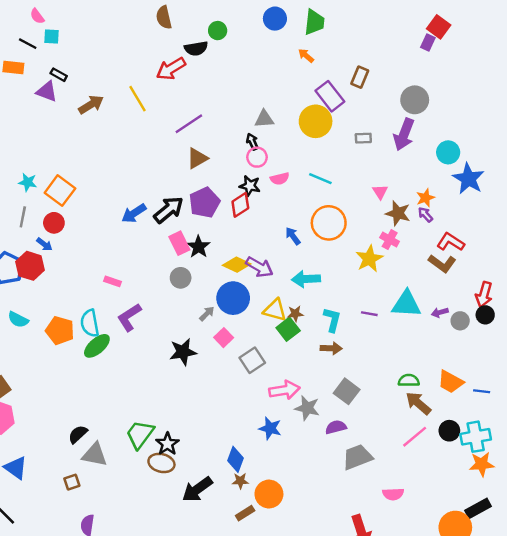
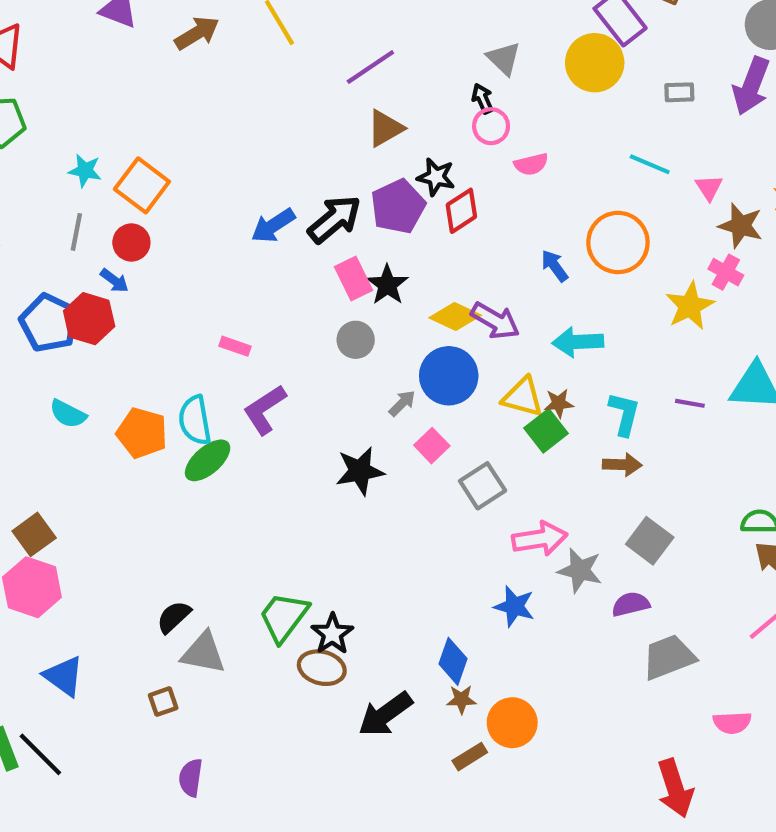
gray triangle: (264, 119) -> (504, 58), turned 48
cyan line: (320, 179) -> (650, 164), moved
black star: (250, 186) -> (436, 177), moved

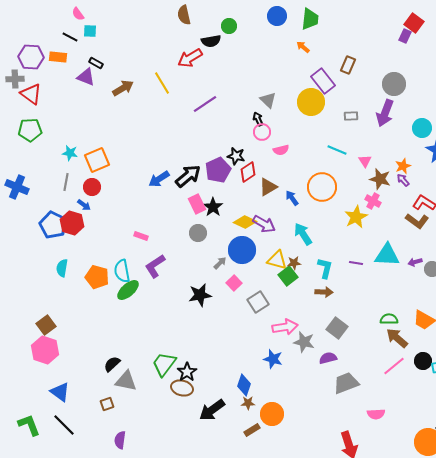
brown triangle: (385, 128) -> (268, 187), moved
orange square: (142, 185) -> (97, 160), turned 30
cyan arrow: (578, 342) -> (303, 234), turned 60
cyan semicircle: (68, 414) -> (62, 268), turned 72
black line: (40, 754) -> (64, 425), moved

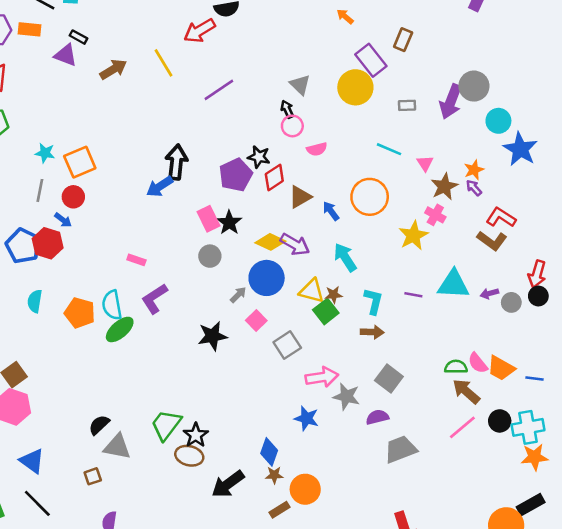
gray circle: (394, 84) -> (474, 86), moved
black arrow: (188, 176) -> (176, 162), moved, turned -44
brown star: (380, 179) -> (444, 187), turned 30
pink semicircle: (376, 414) -> (478, 363), moved, turned 54

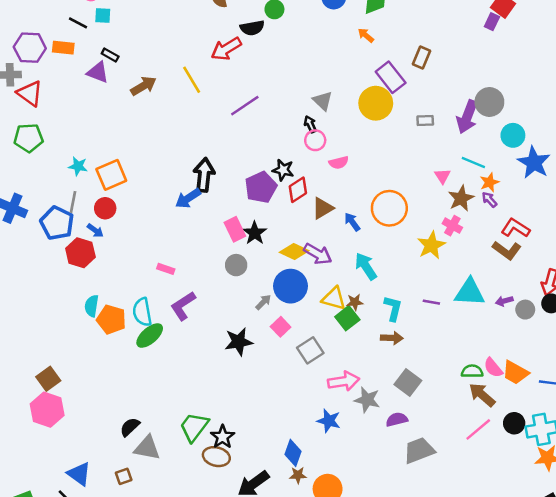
cyan line: (389, 149) -> (473, 163), moved
blue pentagon: (23, 246) -> (57, 223), moved
cyan semicircle: (35, 301) -> (92, 306), moved
blue triangle: (32, 461) -> (79, 474), moved

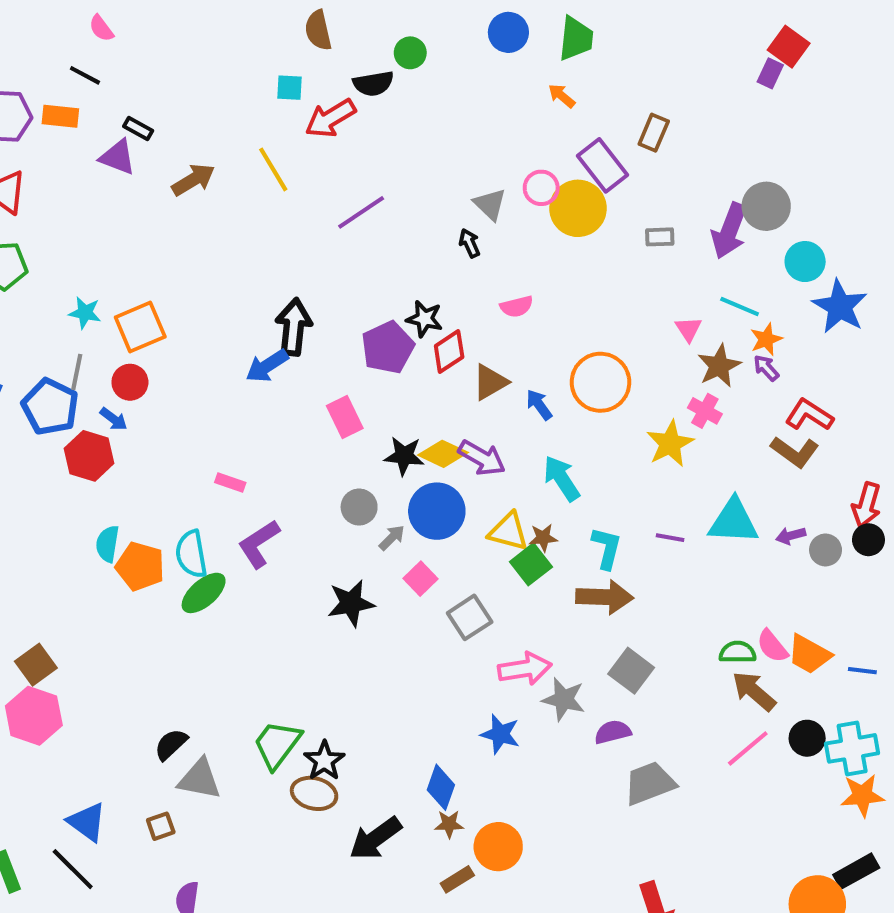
cyan square: (103, 15) -> (290, 88), moved
pink circle: (315, 140) -> (541, 188), moved
black star: (255, 233) -> (404, 456), moved, turned -30
gray circle: (236, 265) -> (359, 507), moved
brown arrow: (392, 338) -> (605, 597), size x1.5

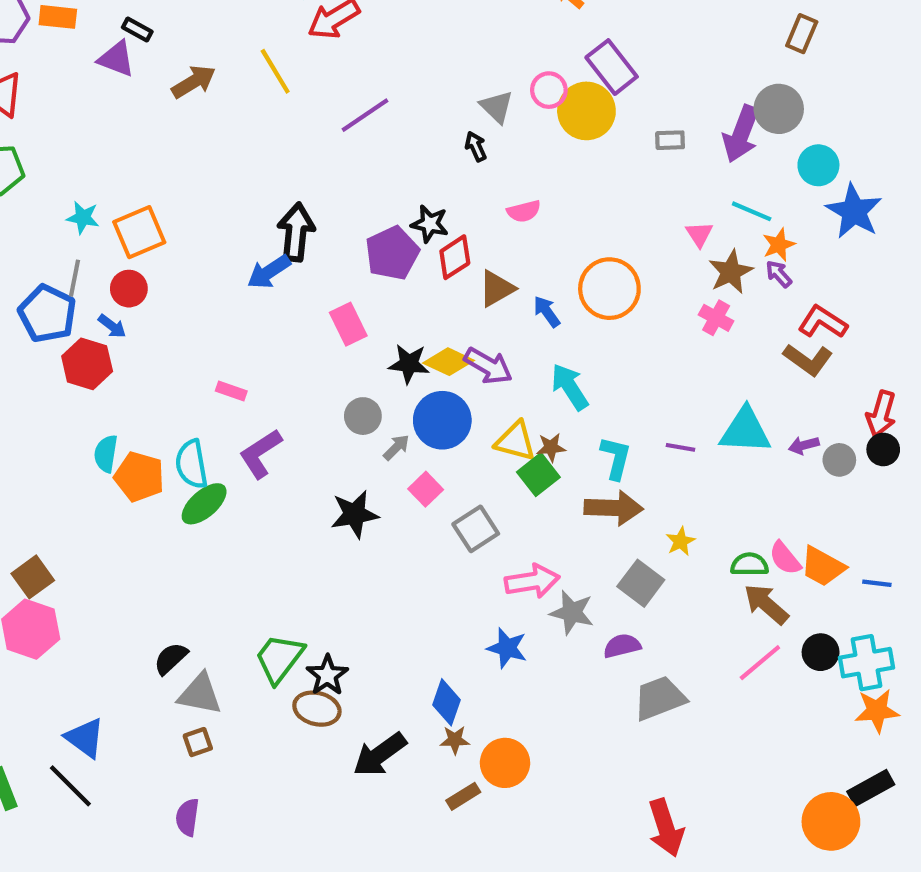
brown rectangle: (654, 133) -> (802, 34), moved
yellow star: (670, 444) -> (681, 541), moved, size x0.6
brown square: (161, 826) -> (198, 742), moved

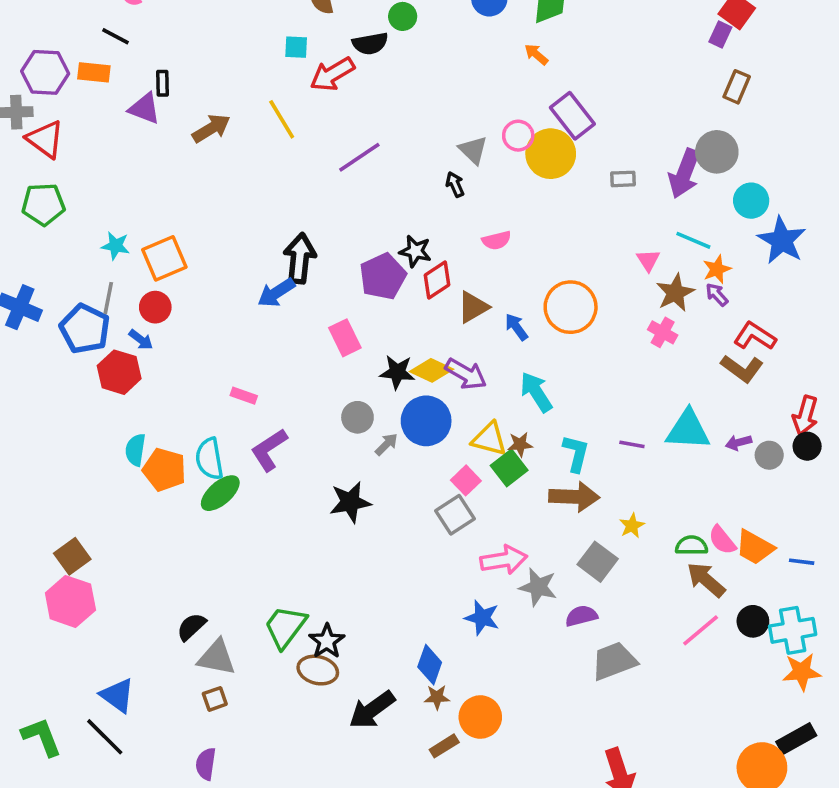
black rectangle: (137, 29) -> (162, 83), turned 60
pink square: (426, 489) -> (466, 480), moved

